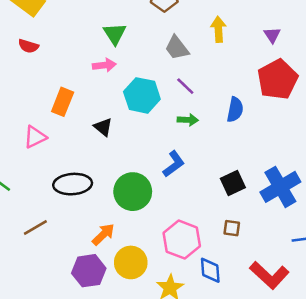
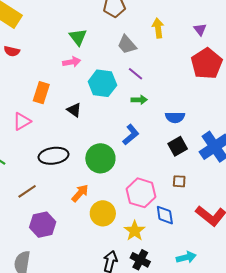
blue semicircle: (235, 110) -> (175, 117), moved, turned 84
purple hexagon: (89, 271) -> (43, 225), moved

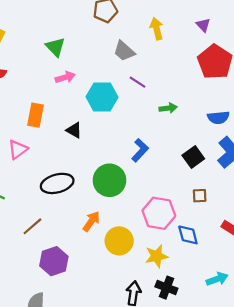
green triangle: (78, 37) -> (55, 47), moved
green arrow: (139, 100) -> (168, 108), moved
blue semicircle: (175, 117) -> (218, 117), moved
yellow star: (135, 231) -> (157, 256), turned 30

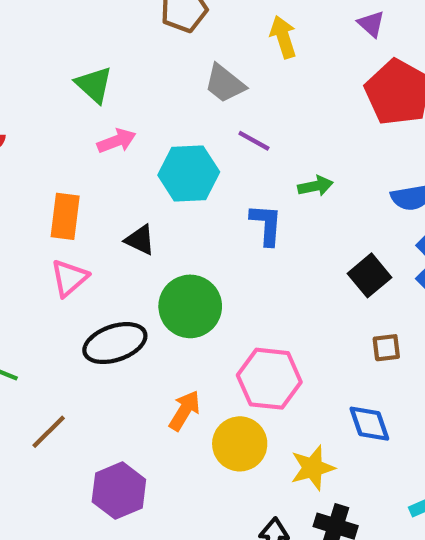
pink triangle: (18, 149) -> (69, 278), moved
blue L-shape: (140, 150) -> (266, 225), moved, turned -35
green circle: (109, 180) -> (190, 306), moved
pink hexagon: (159, 213) -> (269, 379), moved
brown line: (32, 226) -> (49, 432), moved

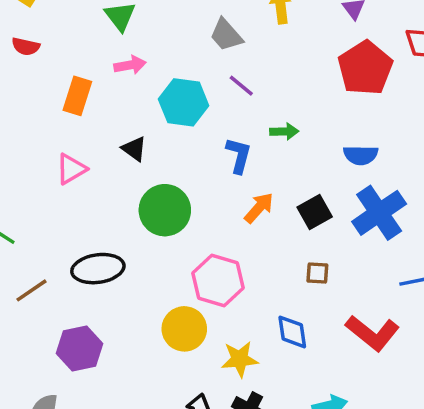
orange rectangle: (65, 216) -> (77, 96), moved
black ellipse: (115, 343) -> (98, 269), moved
orange arrow: (185, 410) -> (259, 208), moved

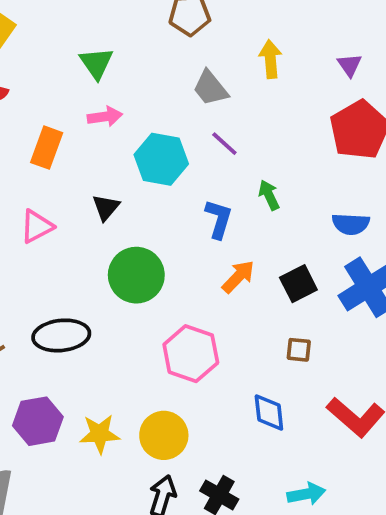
green arrow: (284, 131) -> (269, 195), turned -116
black triangle: (134, 149) -> (106, 207), turned 32
yellow circle: (184, 329) -> (164, 435), moved
yellow star: (240, 359) -> (100, 434), moved

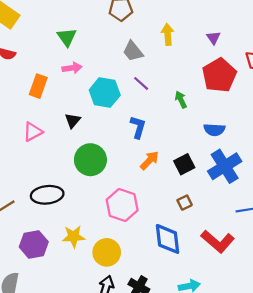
green arrow: (269, 195) -> (181, 100), moved
brown square: (299, 350) -> (185, 203), turned -32
blue diamond: (269, 413) -> (168, 239), size x1.4
yellow star: (100, 434) -> (74, 237), moved

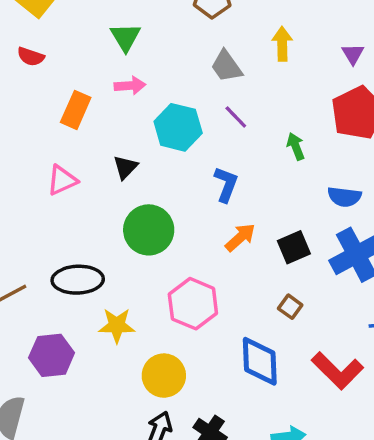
brown square: (185, 203) -> (290, 307), turned -32
yellow star: (74, 237) -> (117, 325), moved

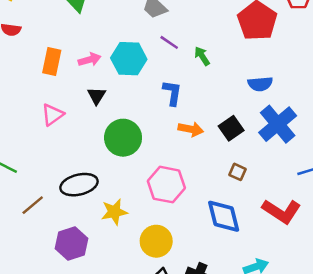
pink arrow: (130, 86) -> (90, 60), moved
green arrow: (296, 146) -> (202, 56), moved
orange arrow: (240, 237) -> (191, 129), turned 65

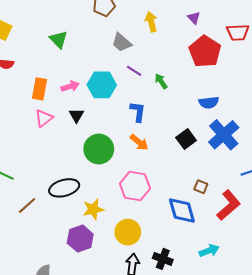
pink triangle: (53, 115) -> (44, 118), moved
orange arrow: (191, 129) -> (139, 142), moved, turned 30
brown square: (238, 172) -> (201, 187), moved
red L-shape: (281, 211) -> (229, 205), turned -72
purple hexagon: (71, 244) -> (80, 239), moved

